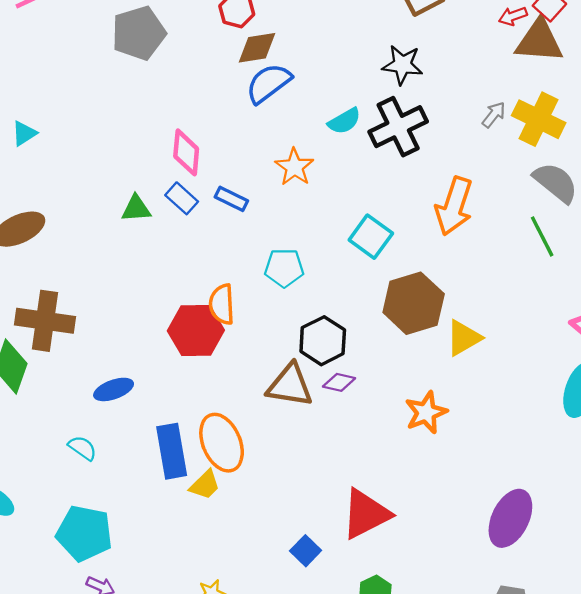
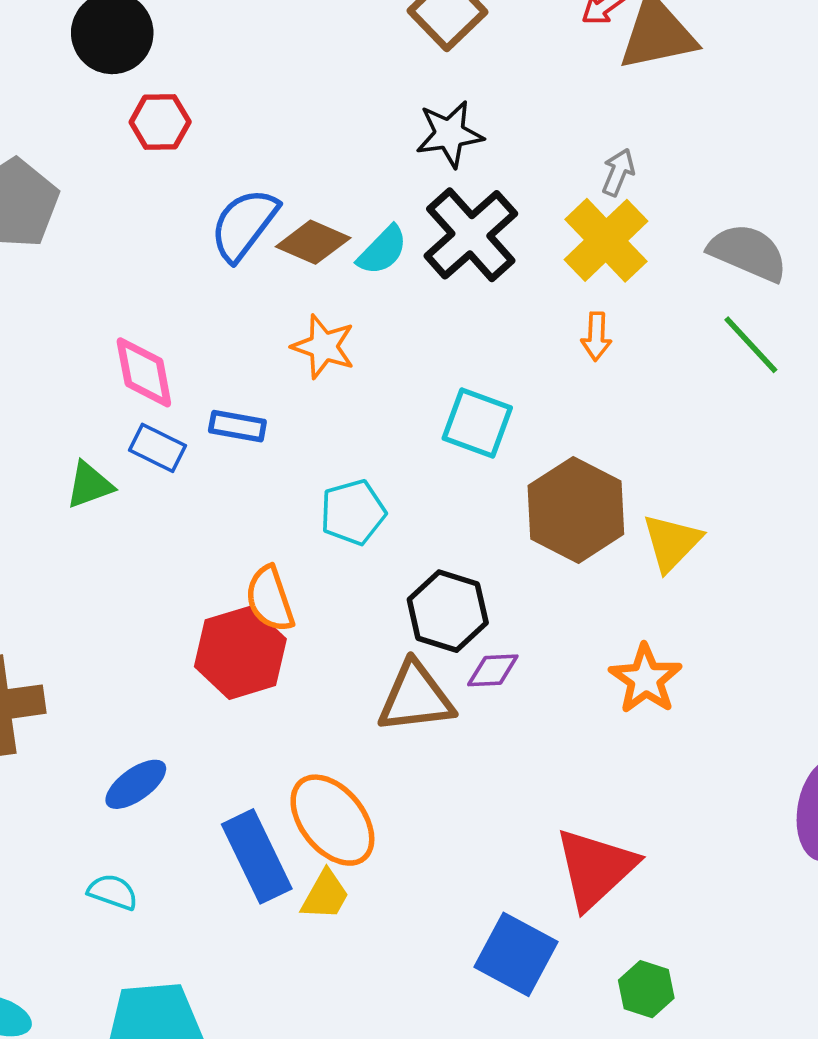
brown diamond: (257, 48) -> (313, 242), moved, turned 48
yellow cross: (539, 119) -> (606, 240), moved, turned 36
orange arrow: (454, 206) -> (596, 336), size x0.5
blue square: (306, 551) -> (516, 954), size x1.6

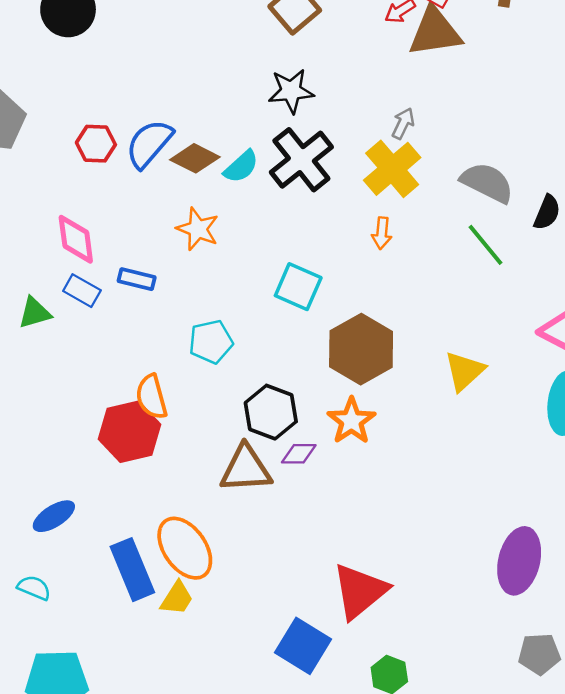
red hexagon: (160, 122) -> (96, 144), moved
yellow triangle: (672, 542) -> (464, 371), moved
orange star: (646, 679) -> (351, 421), moved

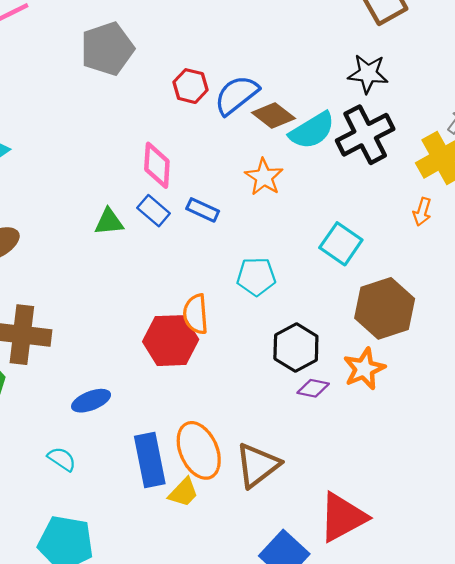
cyan semicircle: (241, 167) -> (312, 131), size x1.4
brown triangle: (246, 469) -> (257, 465), moved, turned -45

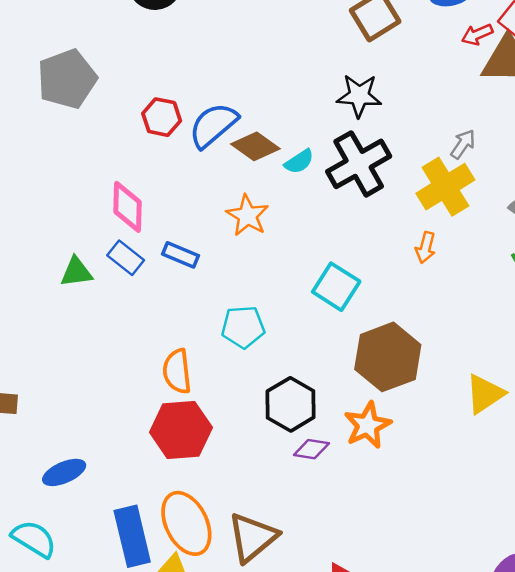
cyan semicircle: (312, 131) -> (299, 162), size x0.6
red hexagon: (171, 341) -> (181, 430), moved
cyan semicircle: (62, 459) -> (34, 539), size x1.4

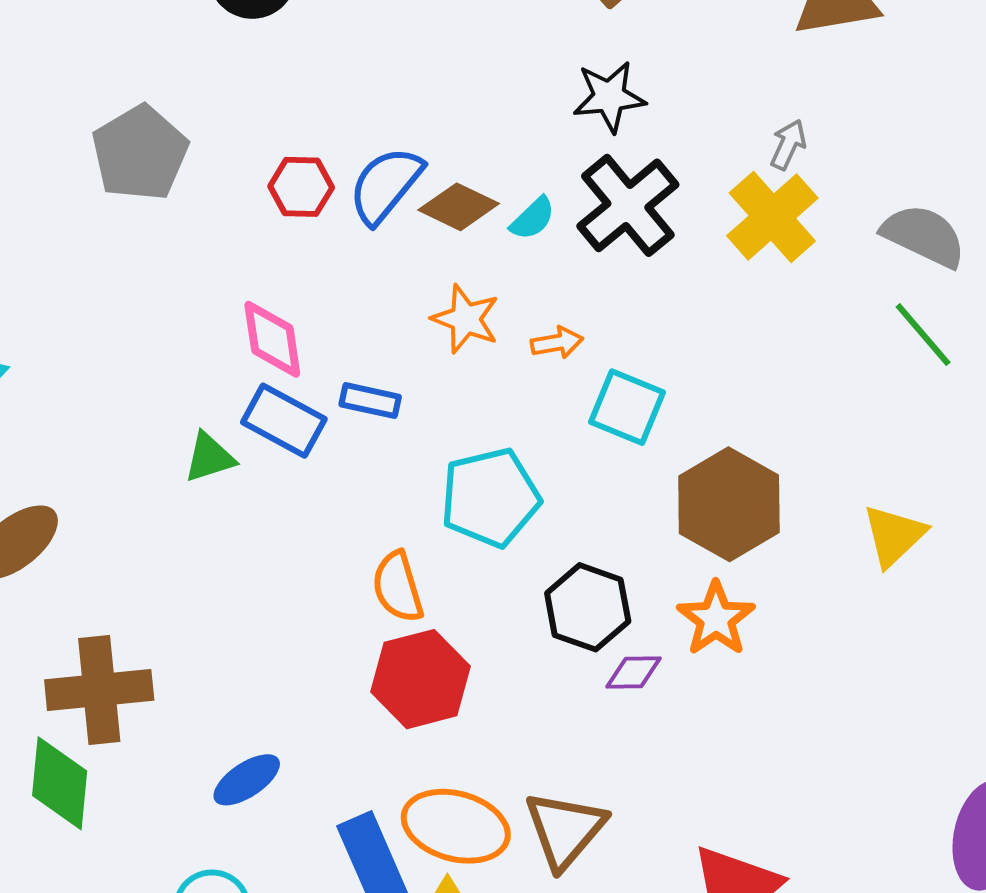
orange arrow: (426, 247) -> (557, 343), moved, turned -104
blue rectangle: (126, 258) -> (284, 421), size x1.4
cyan pentagon: (243, 327) -> (490, 498), size x1.4
orange ellipse: (186, 523) -> (456, 826), turned -38

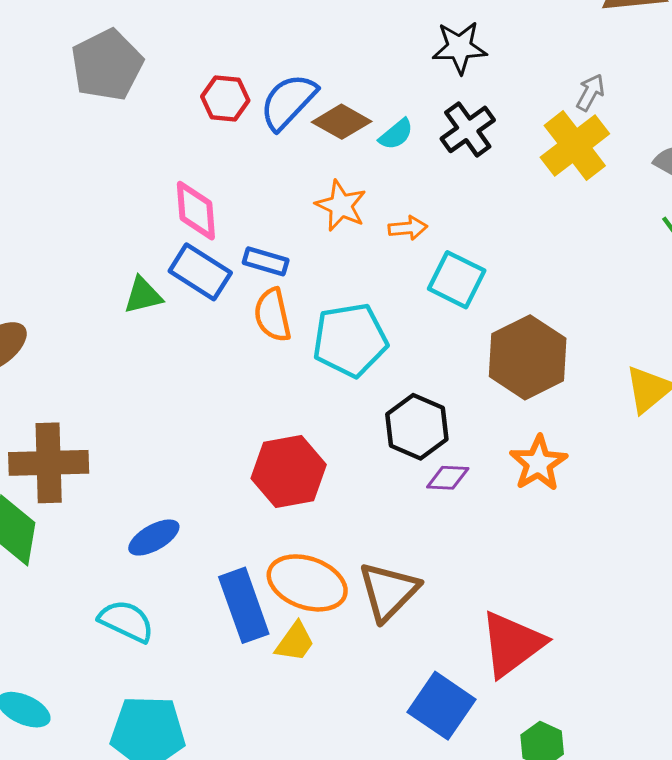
black cross: (628, 205) -> (468, 129), size x0.7
orange semicircle: (398, 587) -> (273, 315), moved
orange star: (716, 619) -> (538, 463), moved

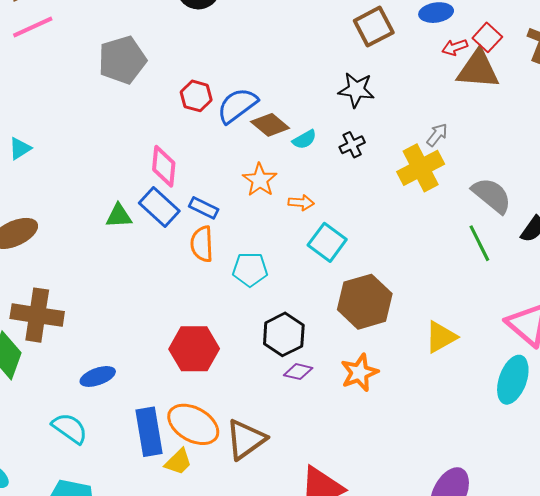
black cross: (468, 129) -> (352, 145), size x0.7
cyan pentagon: (350, 340) -> (250, 269), size x0.7

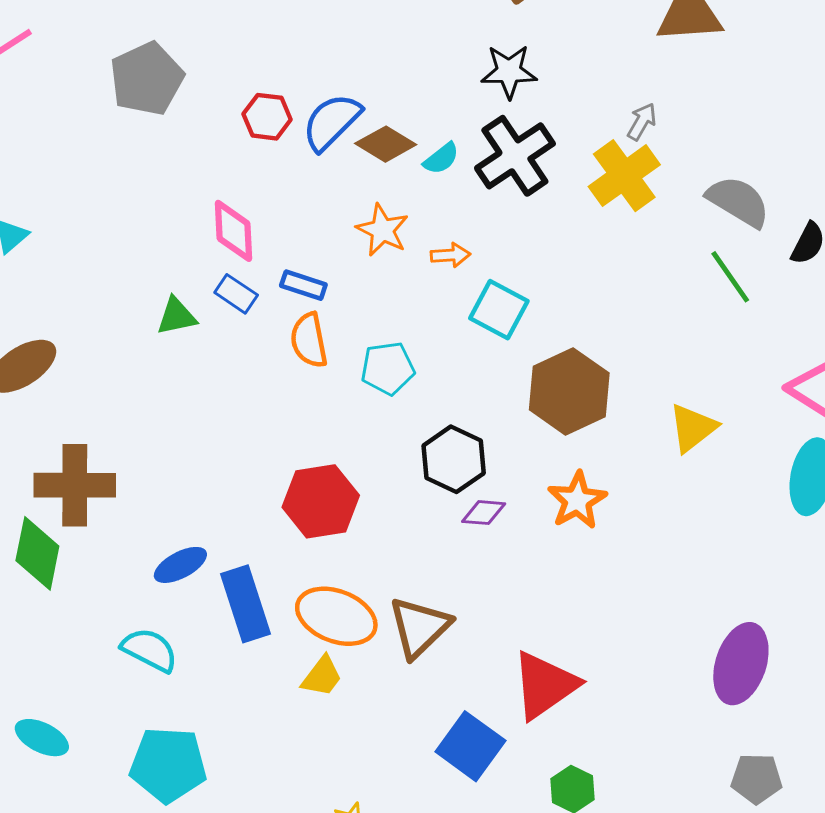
black cross: (352, 145) -> (515, 156), size x2.0
blue rectangle: (159, 207) -> (236, 294), size x0.7
blue rectangle: (149, 432) -> (246, 604), moved

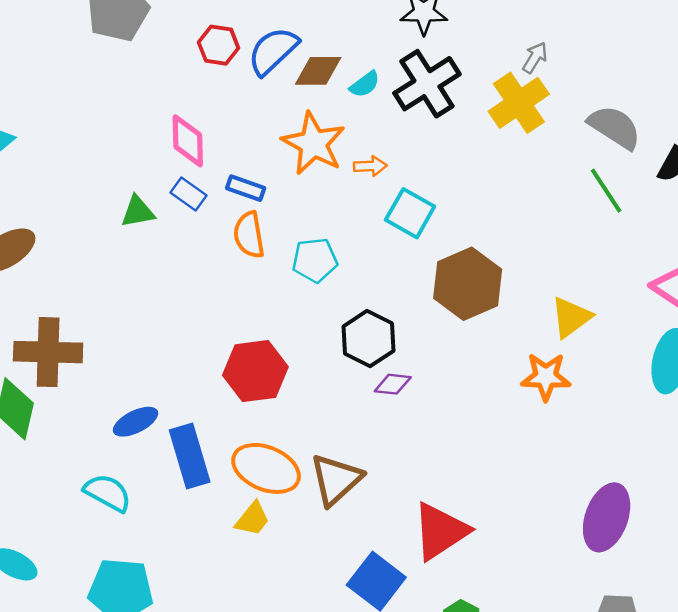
brown diamond: (386, 144) -> (318, 71), turned -33
orange star: (382, 230) -> (314, 143), size x1.4
orange star: (577, 500) -> (546, 377), moved, turned 30

